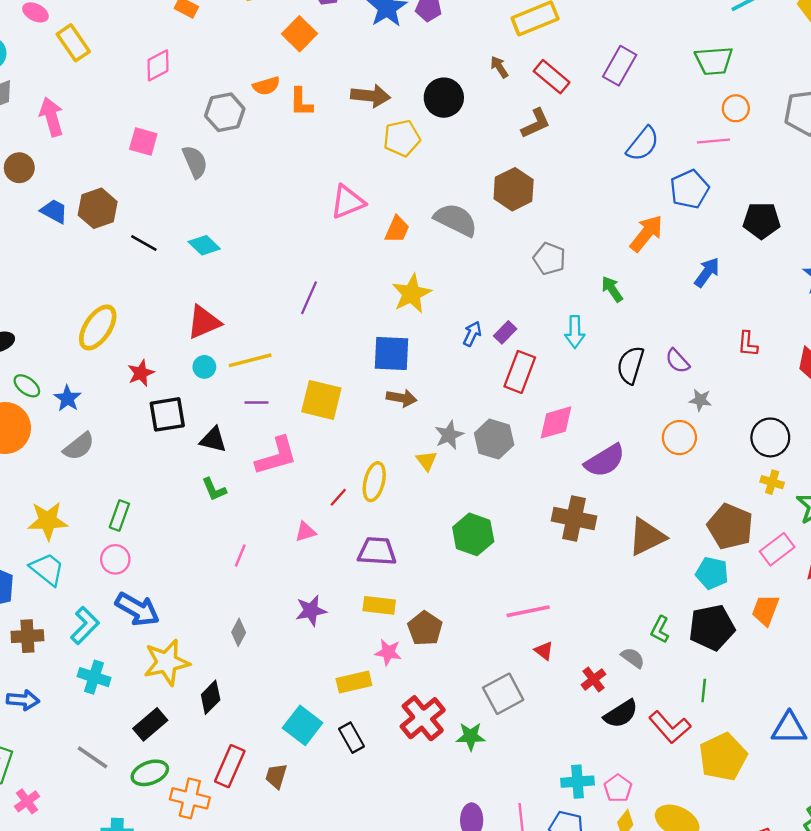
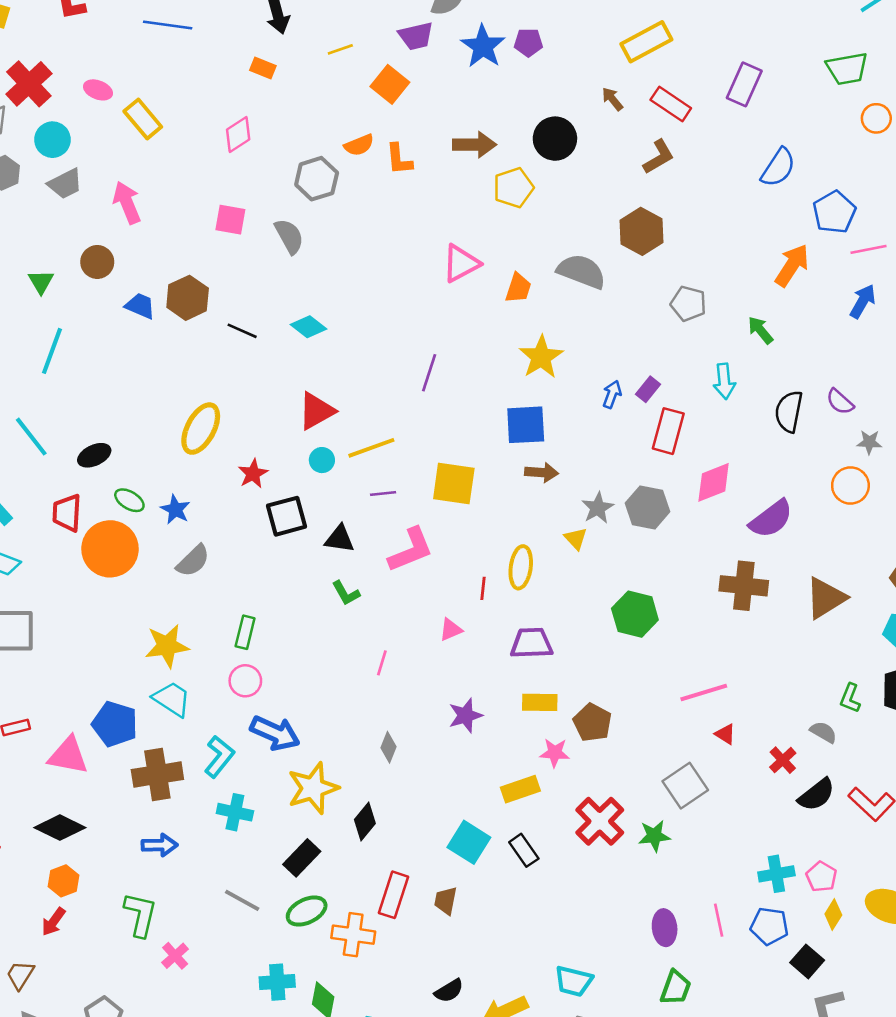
pink line: (714, 141) -> (868, 249), moved
red line: (338, 497) -> (483, 588), turned -30
brown cross: (27, 636) -> (157, 774), size x1.4

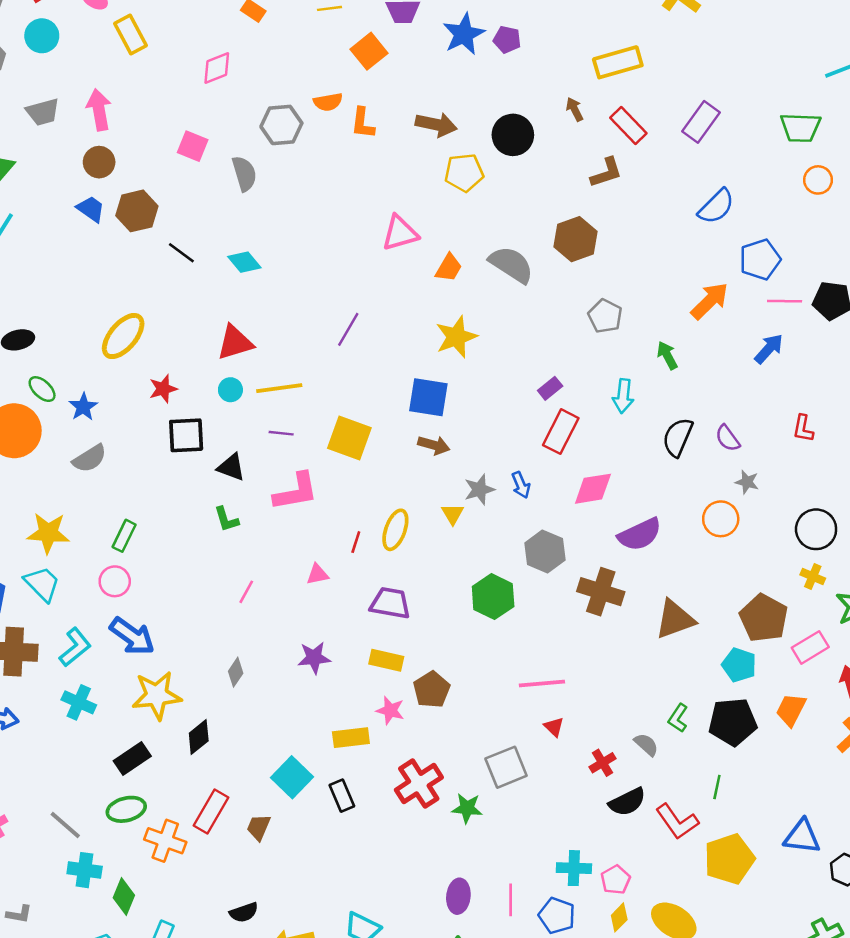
gray trapezoid: (65, 184) -> (43, 112), moved
brown circle: (97, 262) -> (99, 162), moved
blue arrow: (612, 394) -> (521, 485), moved, turned 125
gray hexagon: (648, 507) -> (545, 551), moved
gray line: (242, 900) -> (65, 825), moved

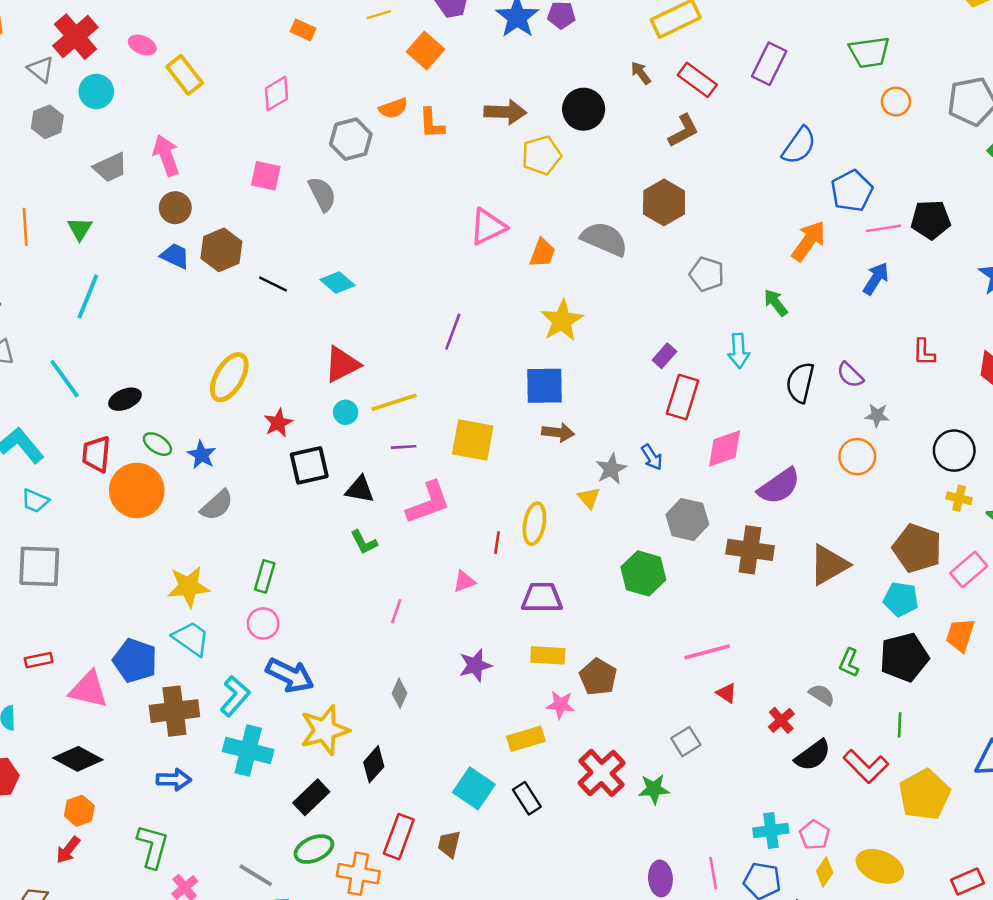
cyan cross: (79, 702) -> (248, 750), size x1.4
gray square: (506, 767) -> (686, 742), size x0.7

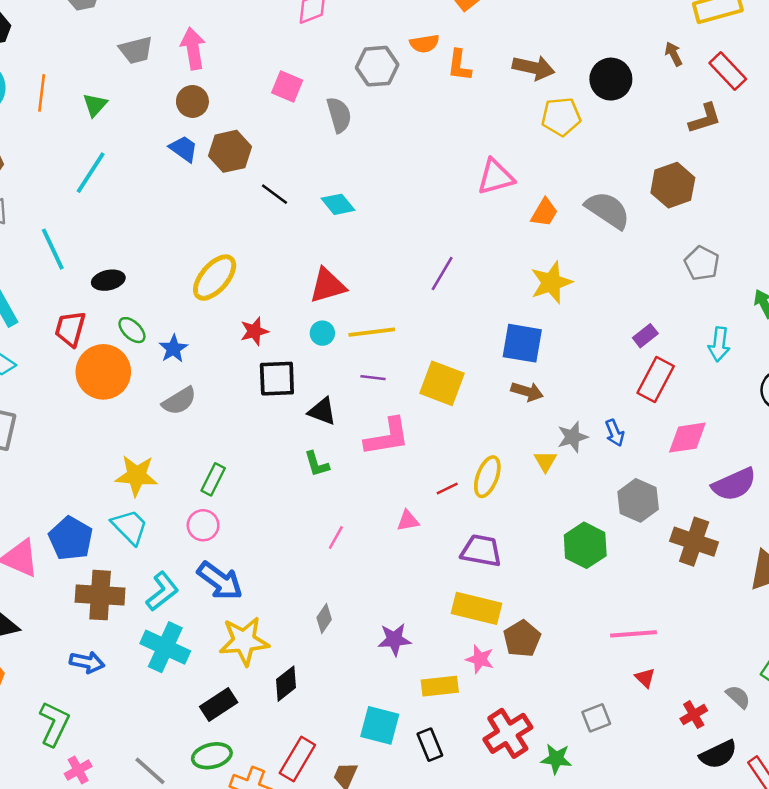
red line: (497, 543) -> (447, 489), turned 45
yellow rectangle: (548, 655) -> (476, 608), size x1.4
purple star: (475, 665) -> (394, 639), moved
cyan square: (474, 788) -> (380, 725), turned -30

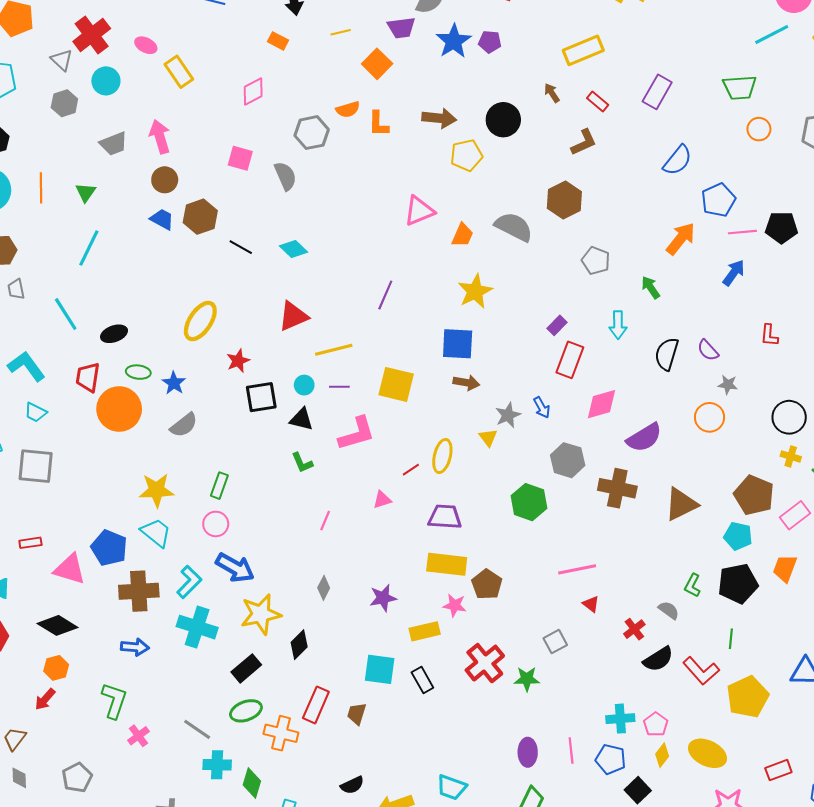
red rectangle: (728, 71) -> (598, 101), size x0.7
green ellipse: (132, 330) -> (138, 372), turned -30
cyan circle: (322, 333) -> (304, 385), moved

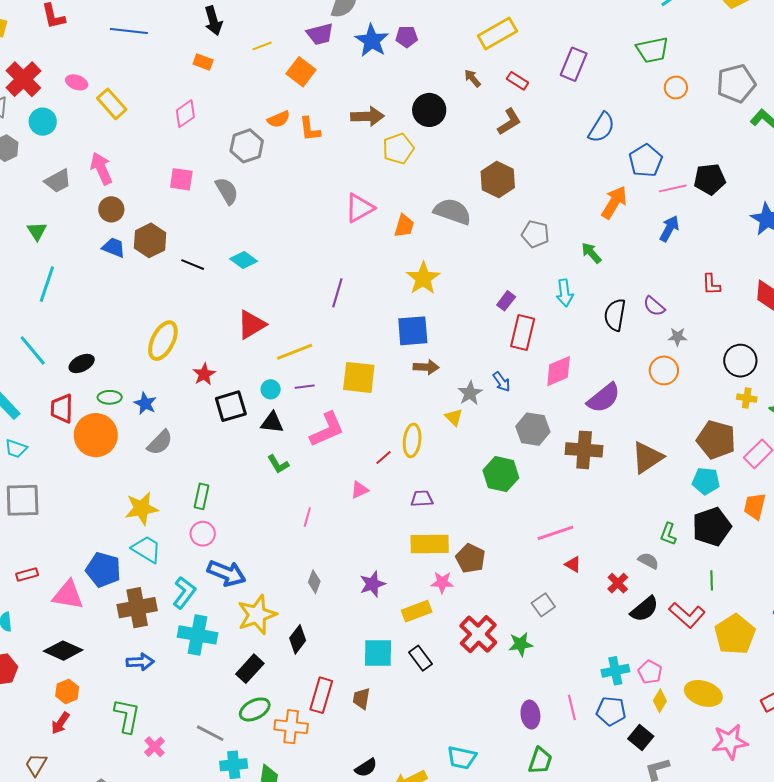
purple trapezoid: (445, 517) -> (422, 499), size x0.7

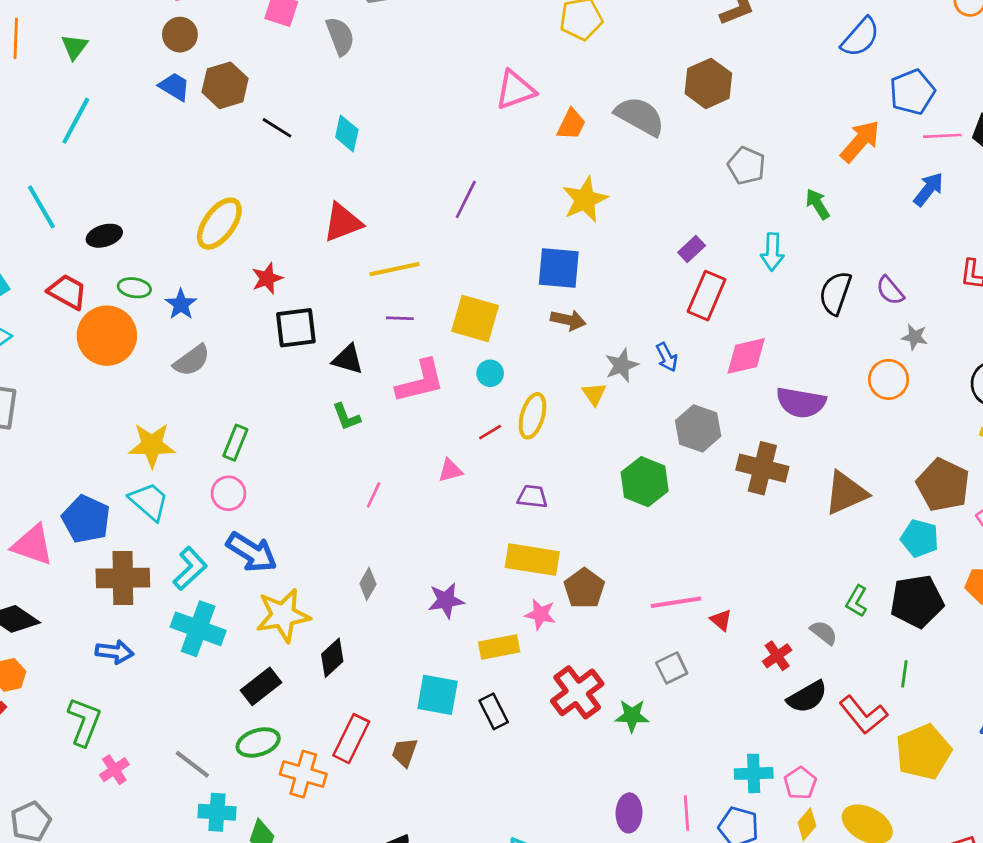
cyan diamond: (244, 260) -> (347, 133), turned 56
cyan circle: (271, 389) -> (490, 373), moved
purple semicircle: (604, 398) -> (801, 403), turned 39
red trapezoid: (62, 408) -> (67, 292), turned 108
pink line: (555, 533) -> (676, 602), moved

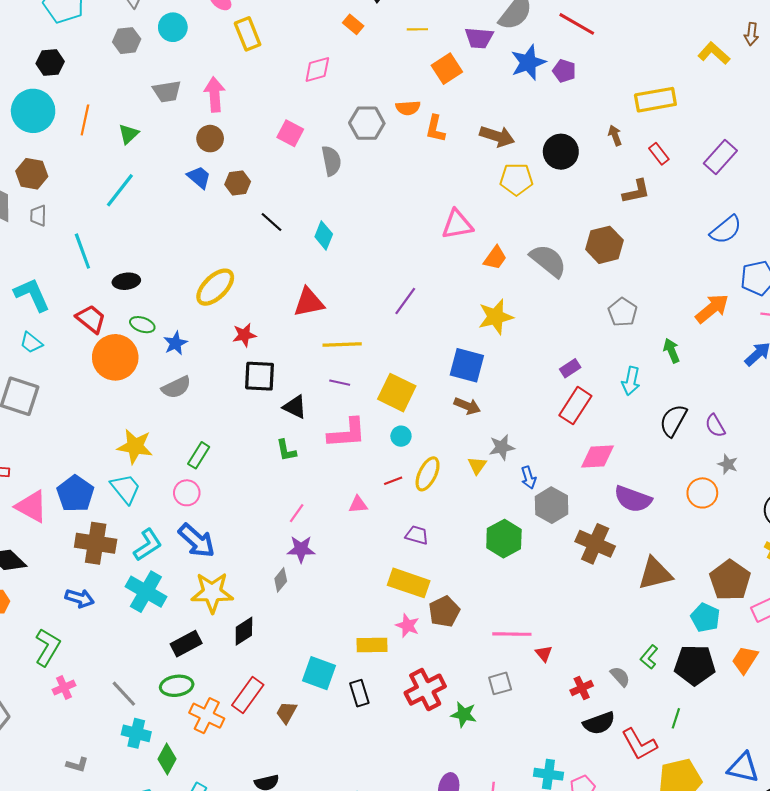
brown hexagon: (225, 85) -> (238, 183), size x0.7
blue arrow: (667, 357) -> (529, 478), moved
purple star: (446, 600) -> (301, 549), moved

